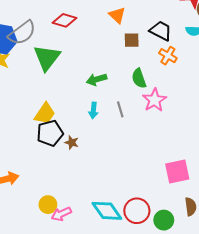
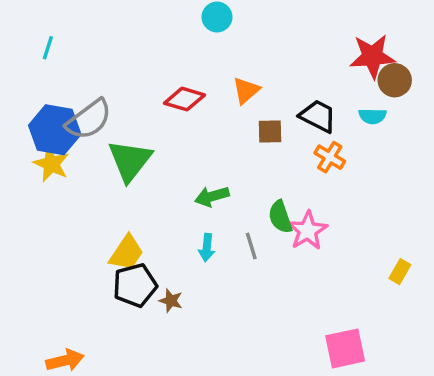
orange triangle: (117, 15) -> (246, 90), turned 36
red diamond: (64, 20) -> (185, 99), moved
green semicircle: (139, 78) -> (280, 217), moved

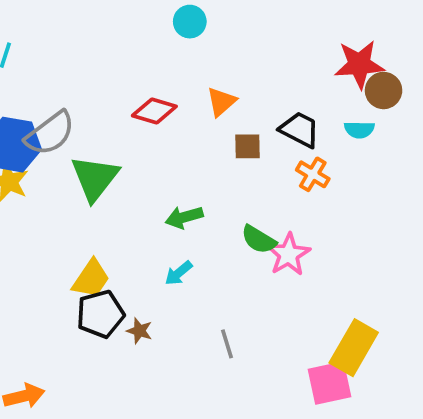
green semicircle: (280, 217) -> (259, 240), turned -40
gray line: (251, 246) -> (227, 344), moved
cyan arrow: (207, 248) -> (179, 273), turned 44
yellow rectangle: (400, 272) -> (354, 348), moved, size x2.0

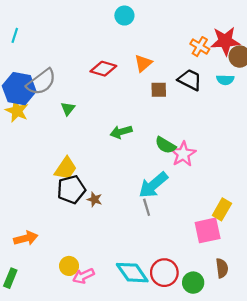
orange cross: (313, 174) -> (200, 47), moved
green triangle: (95, 178) -> (68, 109), size x0.5
cyan arrow: (179, 273) -> (153, 185), moved, size x1.8
yellow rectangle: (354, 348) -> (222, 209), size x0.7

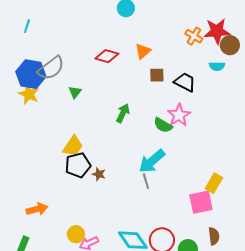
black trapezoid: (190, 80) -> (185, 82), moved
green arrow: (121, 132) -> (123, 113), turned 132
pink star: (183, 154) -> (179, 115), moved

